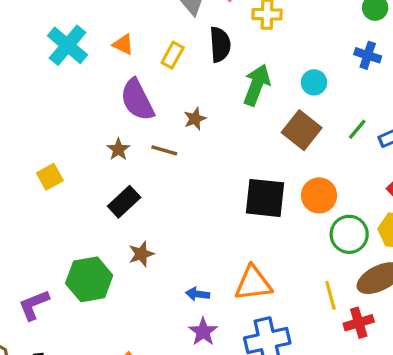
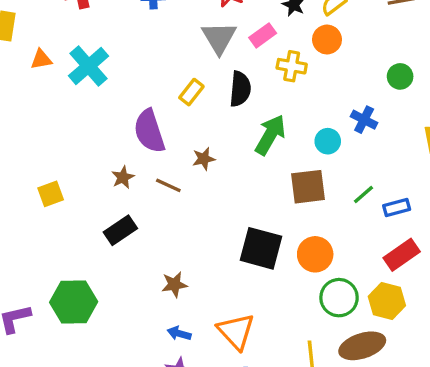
orange triangle: (123, 44) -> (41, 59), moved, turned -45
blue cross: (368, 55) -> (364, 120), moved
brown square: (302, 130) -> (308, 187), turned 36
brown star: (141, 254) -> (174, 284), moved
orange triangle: (253, 283) -> (236, 331), turned 45

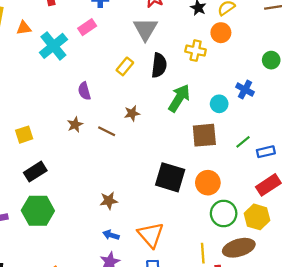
pink rectangle: (263, 35) -> (87, 27), moved
orange triangle: (41, 59) -> (24, 28), moved
purple semicircle: (149, 131) -> (84, 91), moved, size x0.6
black rectangle: (120, 230) -> (35, 172), moved

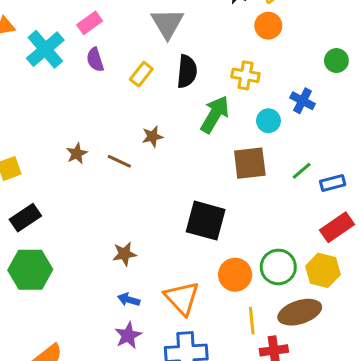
yellow cross: (196, 51) -> (245, 75), moved
purple semicircle: (84, 91) -> (95, 60), moved
orange circle: (208, 183) -> (235, 275), moved

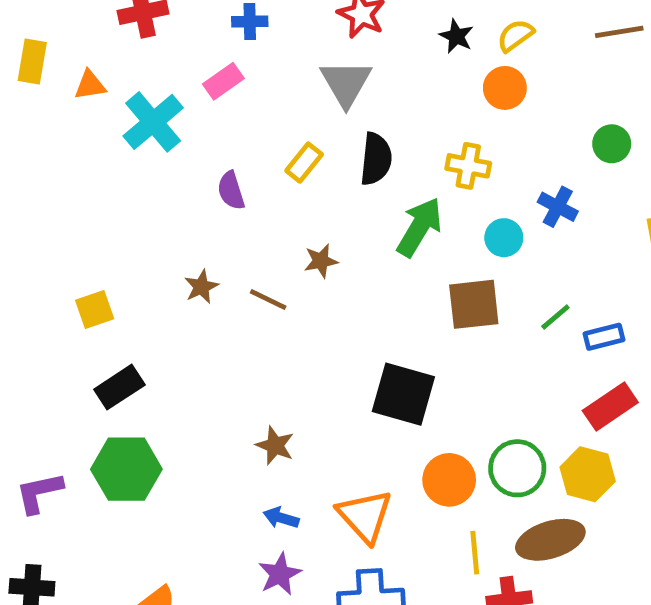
purple semicircle: (95, 60) -> (231, 191), moved
brown star: (124, 254) -> (275, 446), turned 30

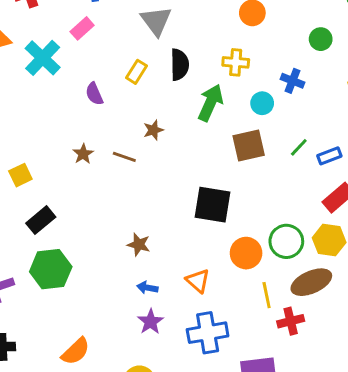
orange triangle: (365, 516) -> (198, 281), size x0.7

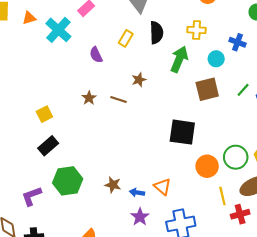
black rectangle: (41, 220) -> (48, 146), moved
brown star: (139, 245) -> (113, 185), moved
orange triangle: (198, 281) -> (162, 187), moved

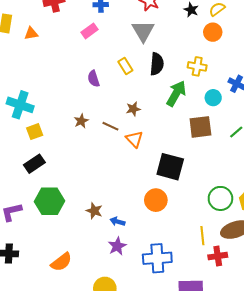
cyan cross: (58, 30) -> (20, 105), moved, turned -30
yellow rectangle: (126, 38) -> (125, 66), turned -70
orange circle: (207, 166) -> (156, 200), moved
orange triangle: (162, 187) -> (134, 139), moved

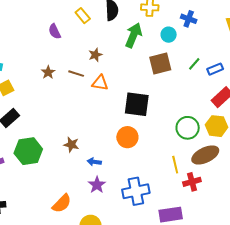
orange triangle: (134, 139) -> (100, 83), turned -30
brown star: (94, 211) -> (71, 145), moved
orange semicircle: (61, 262) -> (62, 203), moved

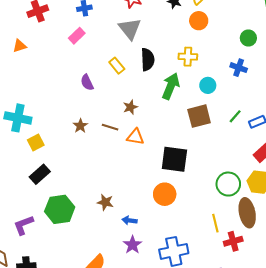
blue cross: (189, 19) -> (239, 68), moved
brown ellipse: (205, 155) -> (247, 213), turned -76

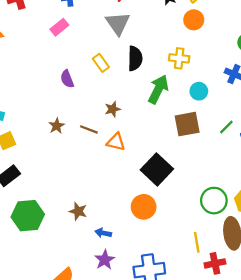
black square: (174, 159) -> (157, 169), turned 32

